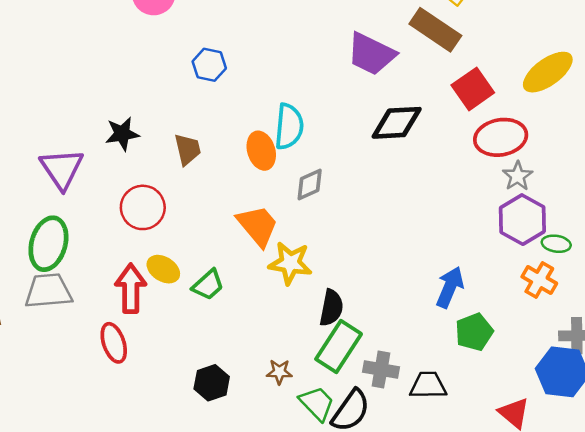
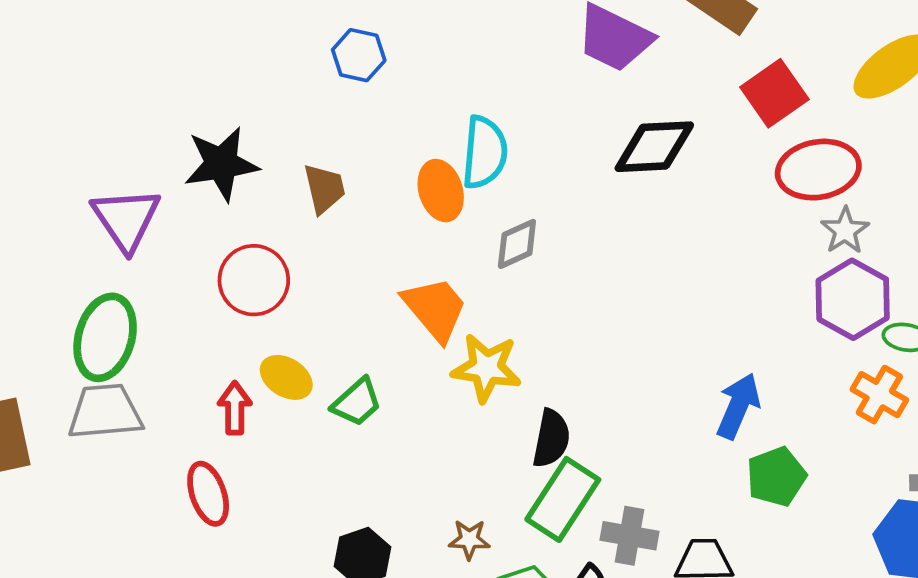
black star: (122, 134) -> (221, 164), size x1.4
red arrow: (131, 288) -> (235, 408), size x0.7

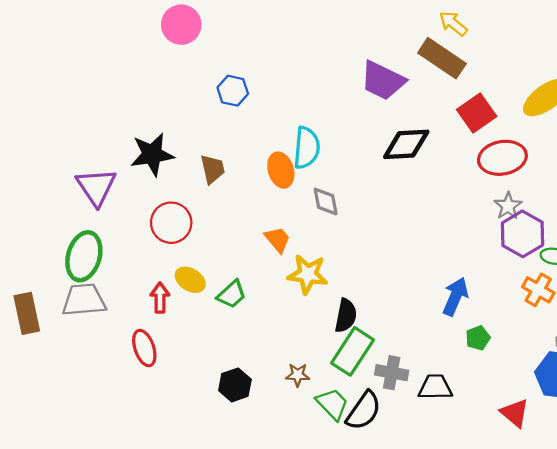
gray star: (845, 231) -> (508, 206), moved
gray diamond: (517, 244) -> (326, 201), turned -76
orange trapezoid: (435, 309) -> (277, 239), size x0.7
green pentagon: (776, 477) -> (478, 338), size x0.7

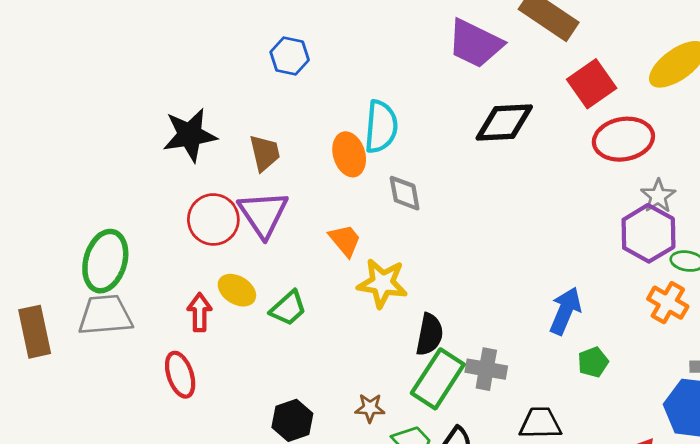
purple triangle: (96, 187) -> (263, 214), moved
gray star: (508, 206) -> (658, 196), moved
gray cross: (392, 373) -> (486, 369), moved

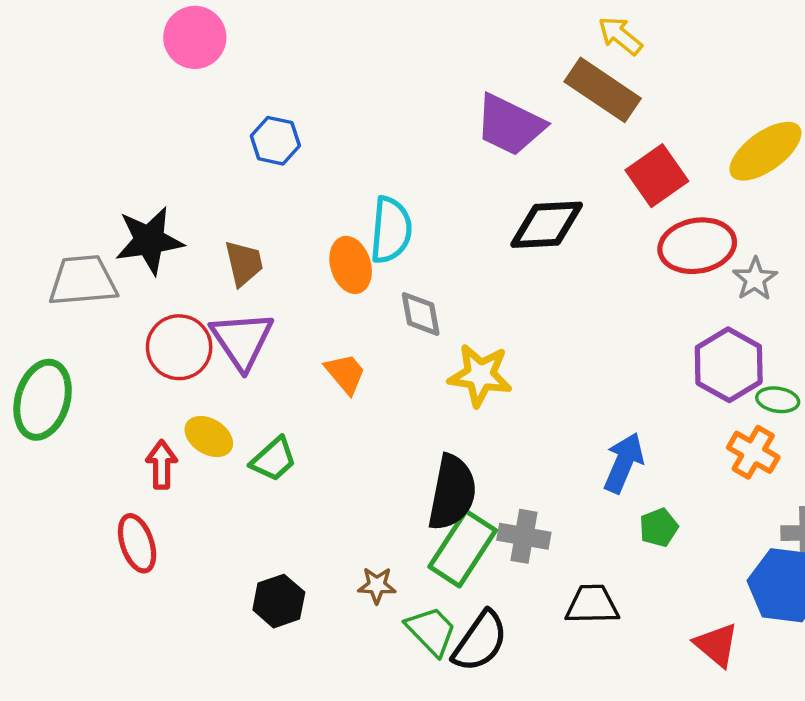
gray star: (658, 196) -> (755, 279), moved
yellow star: (382, 283) -> (480, 375), moved
gray trapezoid: (105, 315) -> (83, 281), moved
black semicircle: (429, 334) -> (452, 493), size x1.4

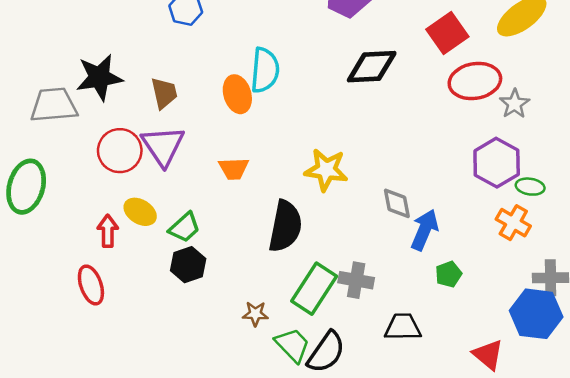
gray diamond: (421, 314) -> (397, 203), moved
orange trapezoid: (345, 374) -> (234, 169), turned 128
black semicircle: (452, 493) -> (285, 226), moved
black hexagon: (279, 601) -> (188, 265), moved

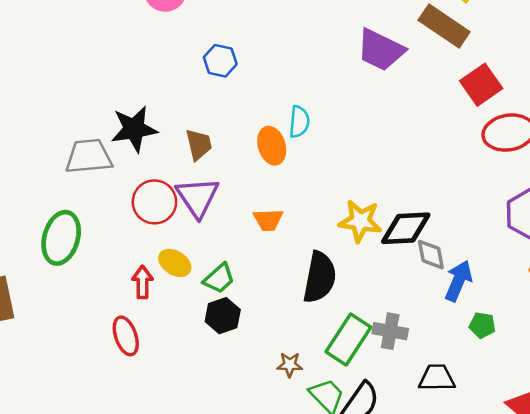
black diamond: (372, 67) -> (406, 228), moved
cyan semicircle: (265, 70) -> (299, 122), size x0.7
green pentagon: (449, 274) -> (482, 325), turned 30

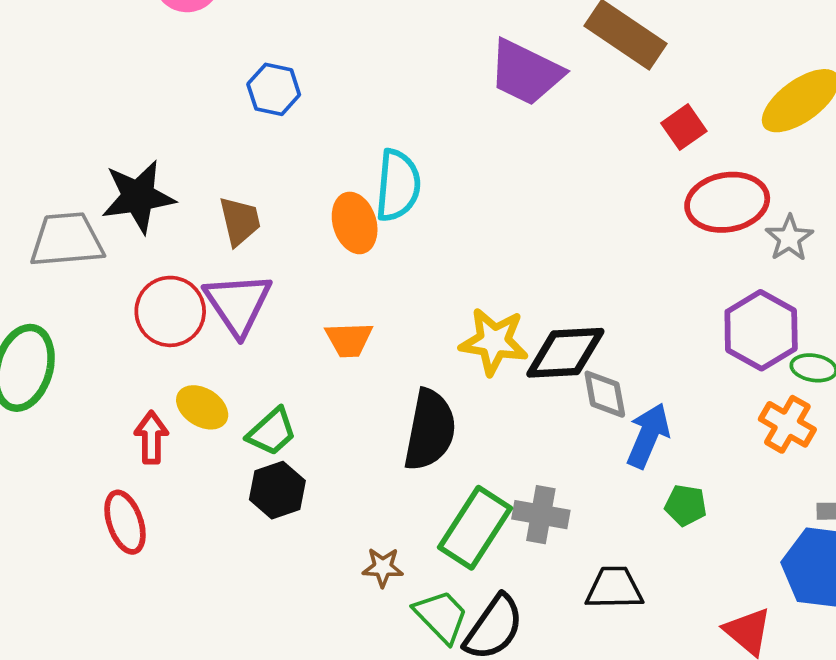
red square: (481, 85) -> (684, 127), size x0.7
cyan semicircle: (299, 122) -> (398, 185), size x1.4

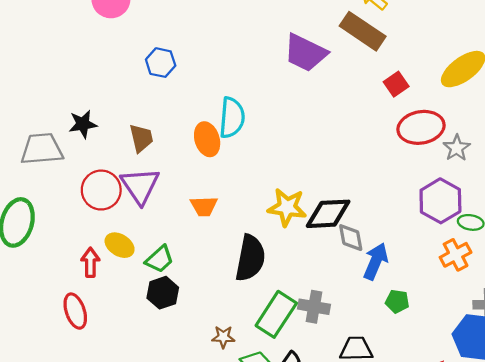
black star: (138, 197) -> (83, 124), size x0.7
orange cross: (787, 424) -> (456, 255), turned 32

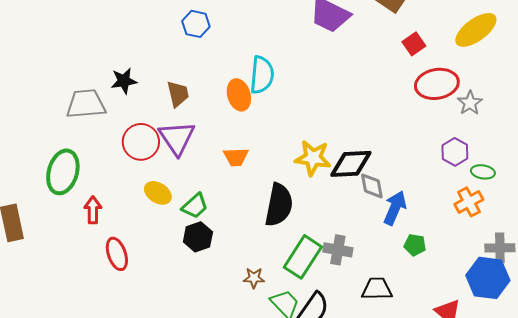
purple hexagon: (440, 201) -> (455, 152), size x0.7
red arrow: (90, 262) -> (93, 210), moved

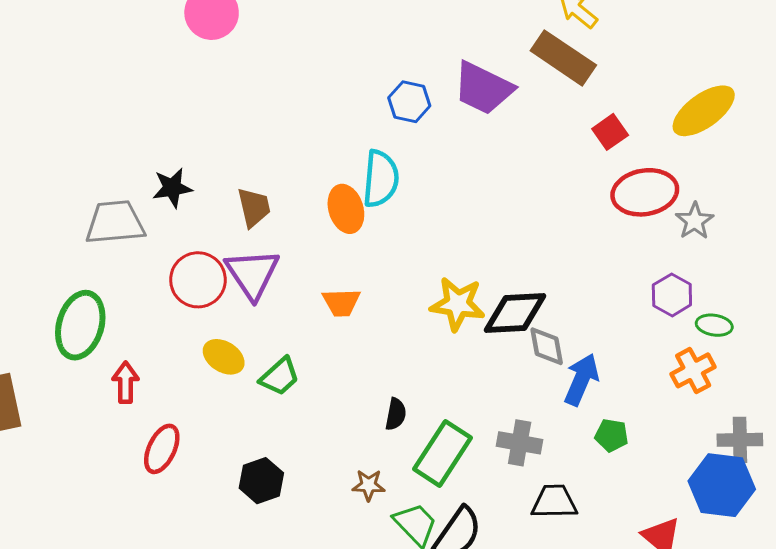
blue hexagon: (196, 24) -> (409, 102), moved
black semicircle: (279, 205) -> (396, 414), moved, size x0.5
black hexagon: (198, 237) -> (261, 481), moved
gray cross: (338, 250) -> (520, 443), moved
red ellipse: (117, 254) -> (162, 449), turned 44

